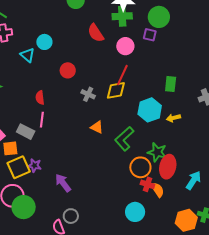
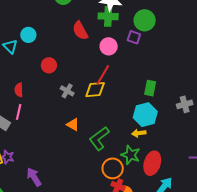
cyan hexagon: (150, 110) -> (145, 115), moved
yellow arrow: (173, 118) -> (139, 133), moved
red ellipse: (168, 167) -> (152, 163), moved

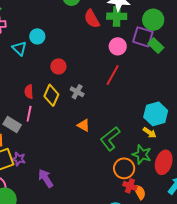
red semicircle: (80, 31) -> (92, 19), moved
purple square: (134, 37) -> (143, 37), size x1.5
green rectangle: (150, 88) -> (156, 46), moved, turned -56
yellow diamond: (95, 90) -> (51, 95), moved, turned -60
yellow arrow: (139, 133) -> (150, 133), turned -136

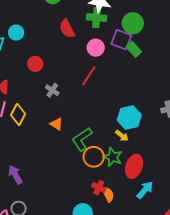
red semicircle: (92, 19) -> (67, 29), moved
yellow diamond: (51, 95) -> (18, 115), moved
orange circle: (124, 168) -> (94, 157), moved

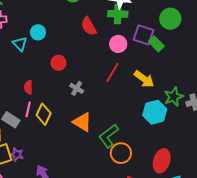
green circle: (133, 23) -> (170, 19), moved
orange triangle: (56, 124) -> (82, 122), size x1.5
yellow arrow: (122, 136) -> (144, 79), moved, size x1.5
green star: (113, 157) -> (174, 97), moved, turned 30

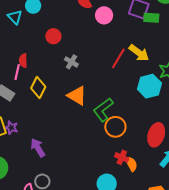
pink circle: (118, 44) -> (104, 15), moved
green rectangle: (156, 44) -> (151, 18), turned -42
red line: (112, 72) -> (118, 58), moved
pink line: (28, 109) -> (17, 72), moved

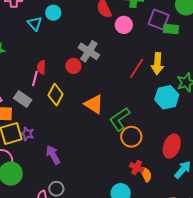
red circle: (53, 36) -> (73, 66), moved
yellow arrow: (139, 53) -> (157, 64), turned 55
gray cross: (71, 62) -> (89, 51), moved, size x1.5

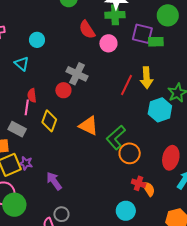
cyan triangle: (35, 23) -> (22, 64), moved

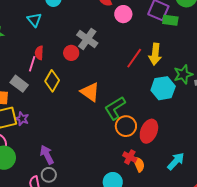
red ellipse: (171, 158) -> (149, 131), moved
purple arrow: (54, 181) -> (47, 155), moved

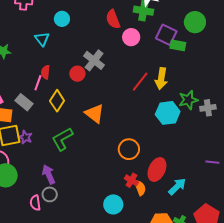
green L-shape: (115, 108) -> (62, 139), moved
red ellipse: (149, 131) -> (157, 170), moved

